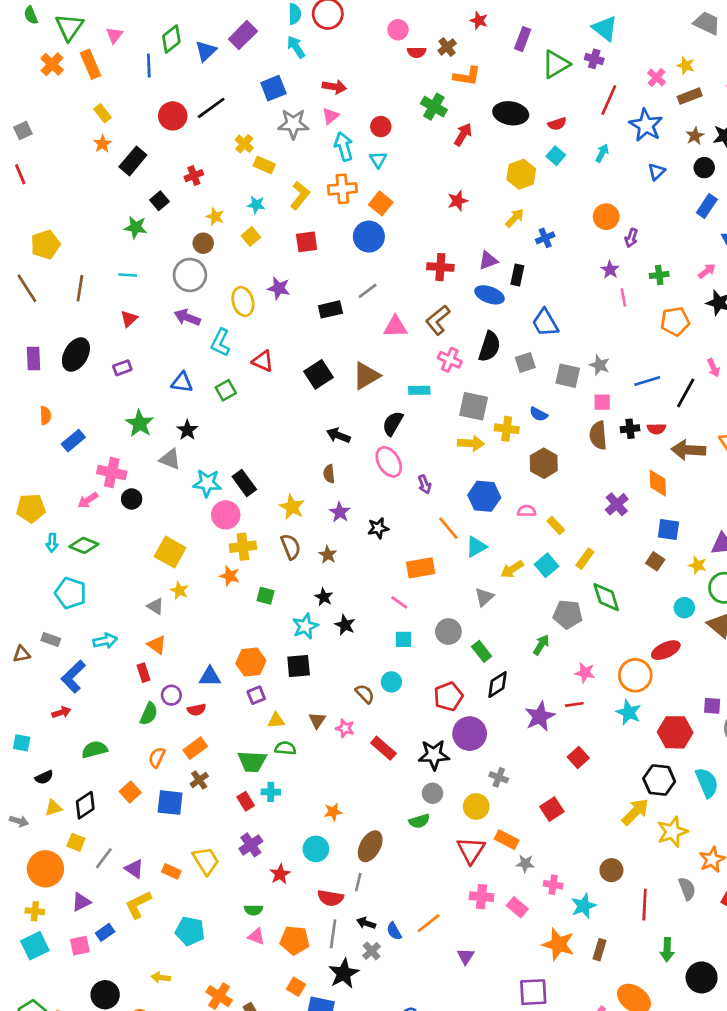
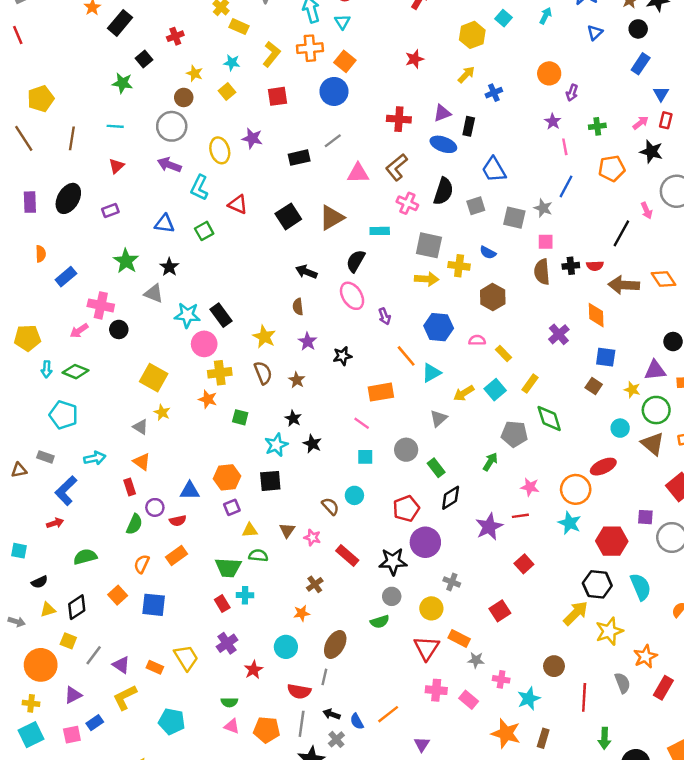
blue line: (647, 381) -> (566, 186), moved, turned -45
brown cross: (199, 780) -> (315, 584), moved

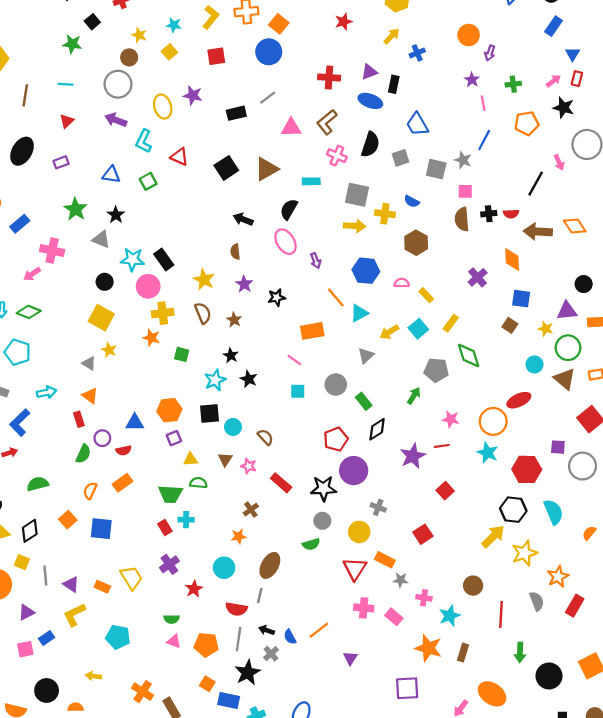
black circle: (119, 329) -> (105, 282), moved
cyan circle: (354, 495) -> (233, 427), moved
gray line: (94, 655) -> (45, 575), turned -42

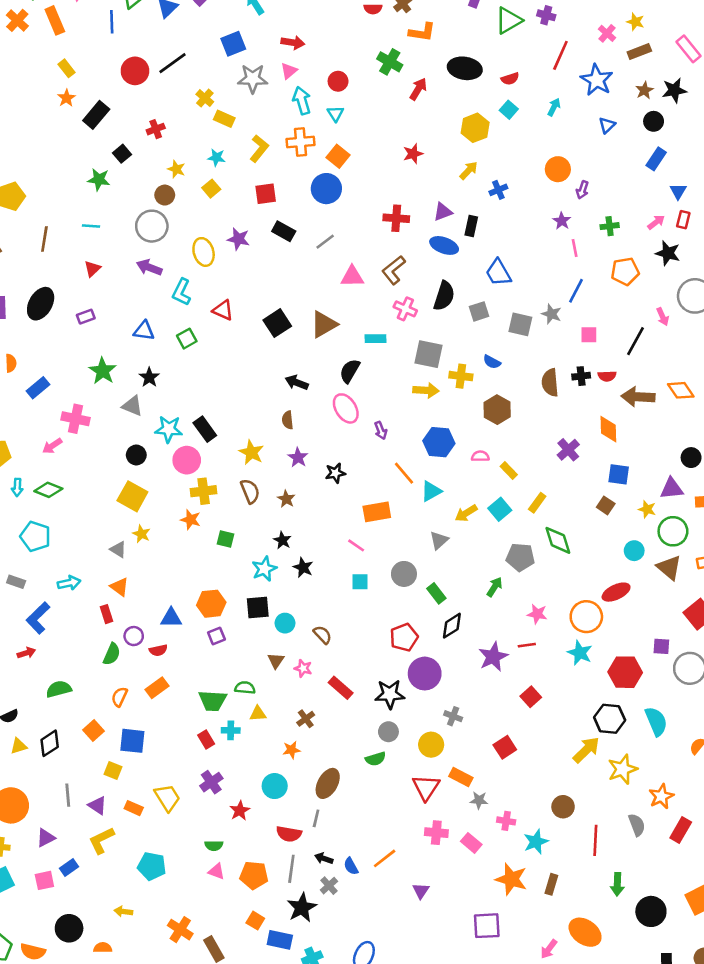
black rectangle: (236, 113) -> (284, 231), moved, turned 42
pink square: (465, 191) -> (589, 335), moved
yellow triangle: (191, 459) -> (258, 714), moved
yellow square: (22, 562) -> (113, 771), moved

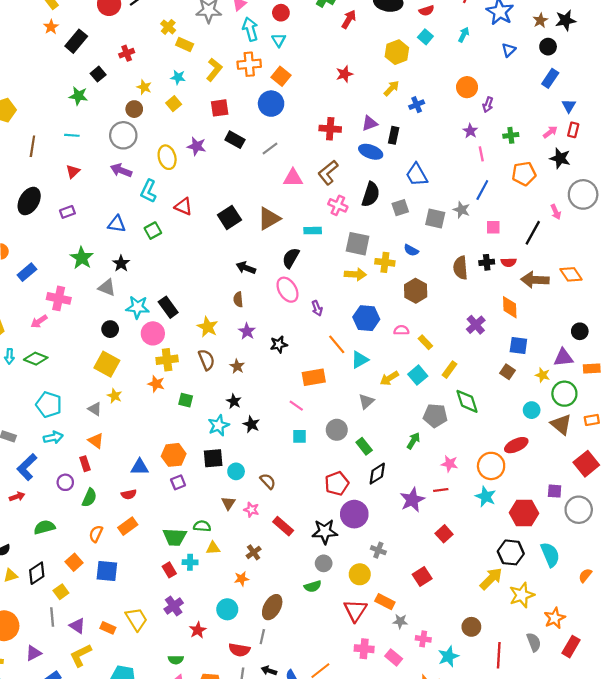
cyan pentagon: (35, 536) -> (49, 405), moved
purple circle: (134, 636) -> (65, 482), moved
yellow square: (113, 771) -> (61, 592), moved, turned 32

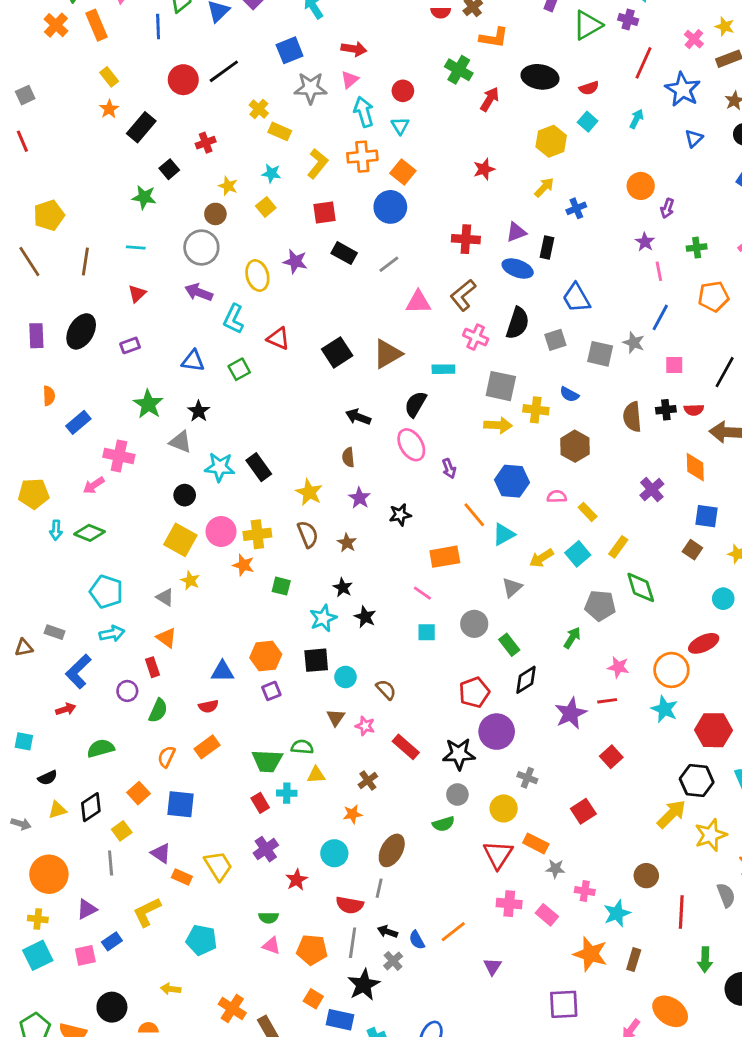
pink circle: (153, 333) -> (221, 531), moved
purple triangle: (77, 626) -> (161, 853), moved

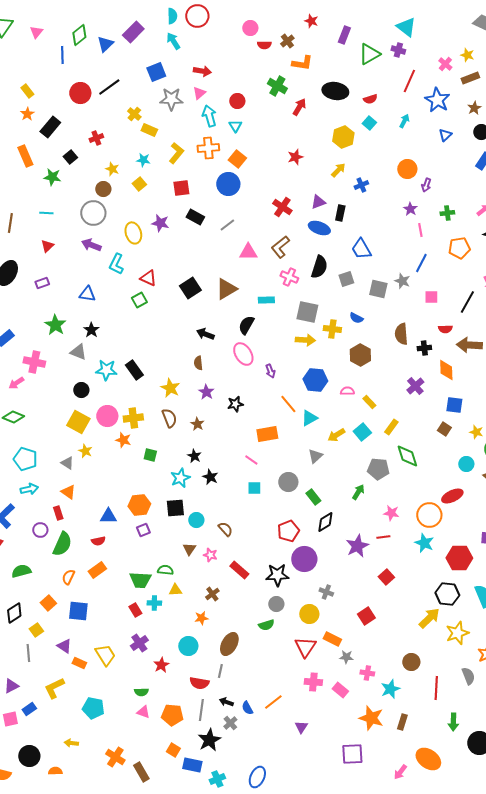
orange rectangle: (97, 25) -> (25, 156), moved
red cross: (466, 239) -> (282, 207), turned 30
green square: (239, 369) -> (139, 300), moved
black cross: (666, 410) -> (424, 348), moved
green semicircle: (158, 711) -> (62, 544), size x1.4

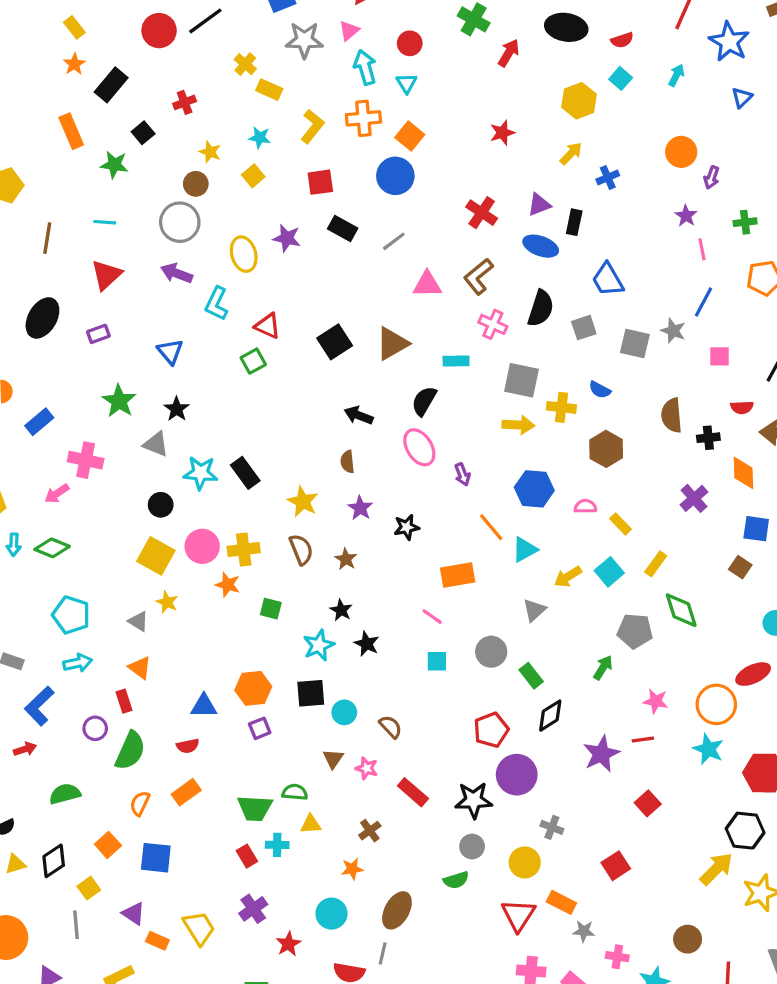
red triangle: (47, 246) -> (106, 275), size x1.5
blue triangle: (87, 294) -> (170, 351), turned 42

